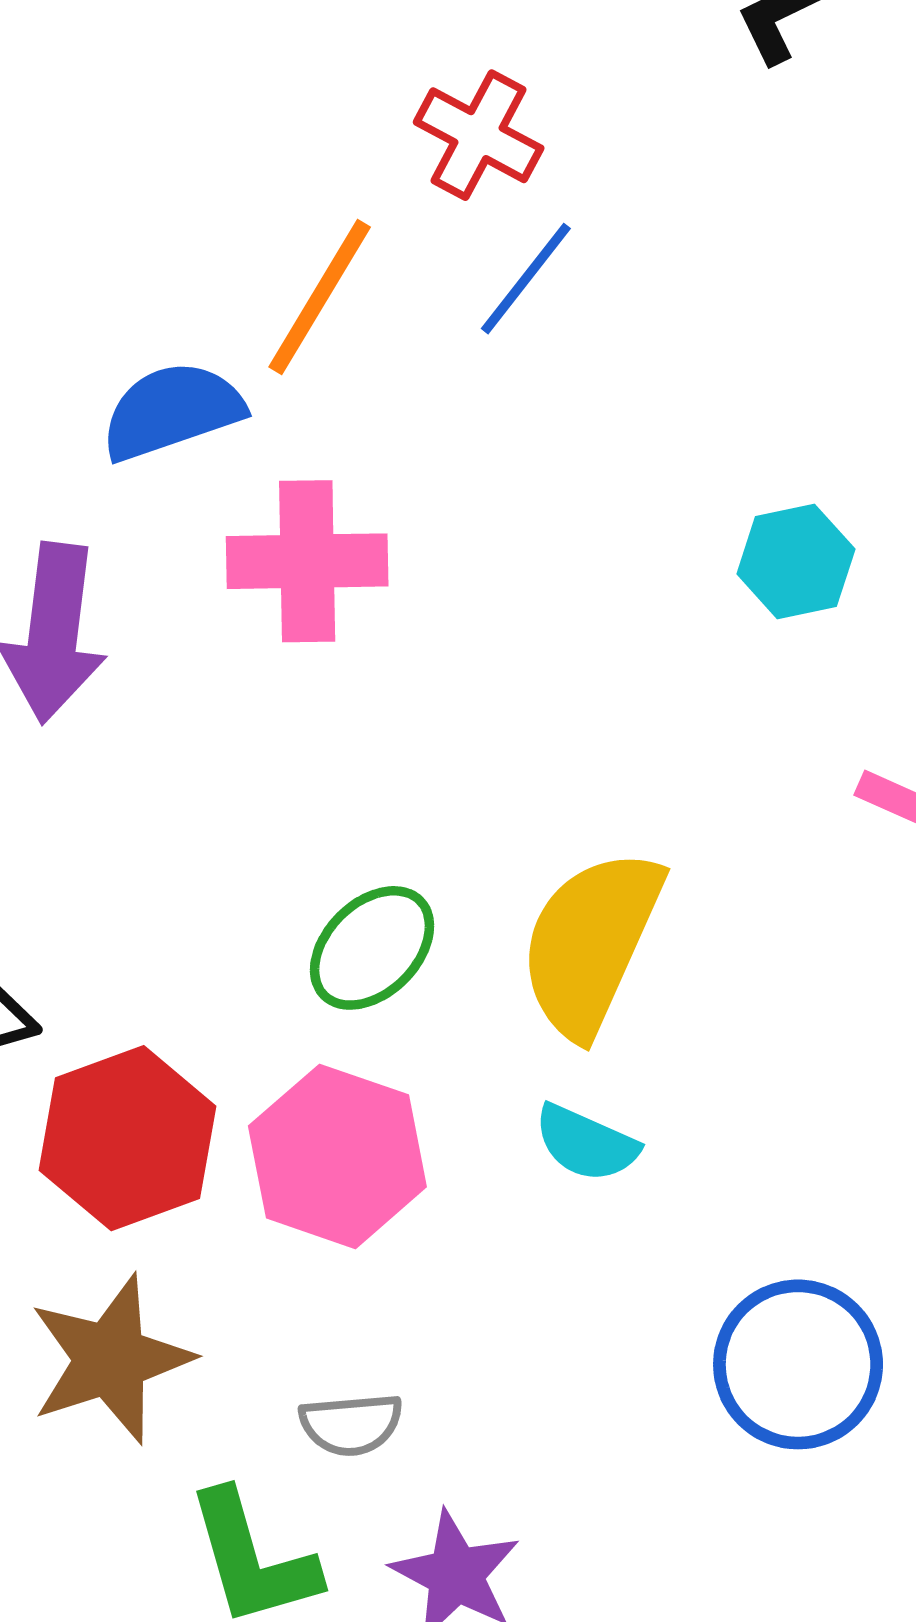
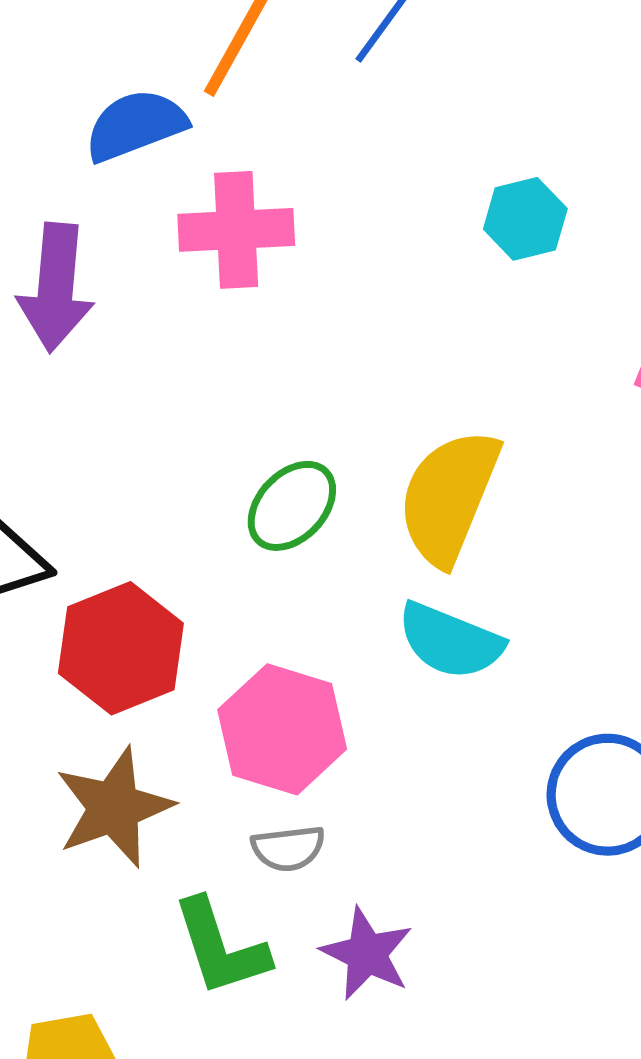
cyan hexagon: (796, 561) -> (525, 219), moved
cyan semicircle: (586, 1143) -> (450, 641), size x1.4
pink hexagon: (337, 1156) -> (282, 729), moved

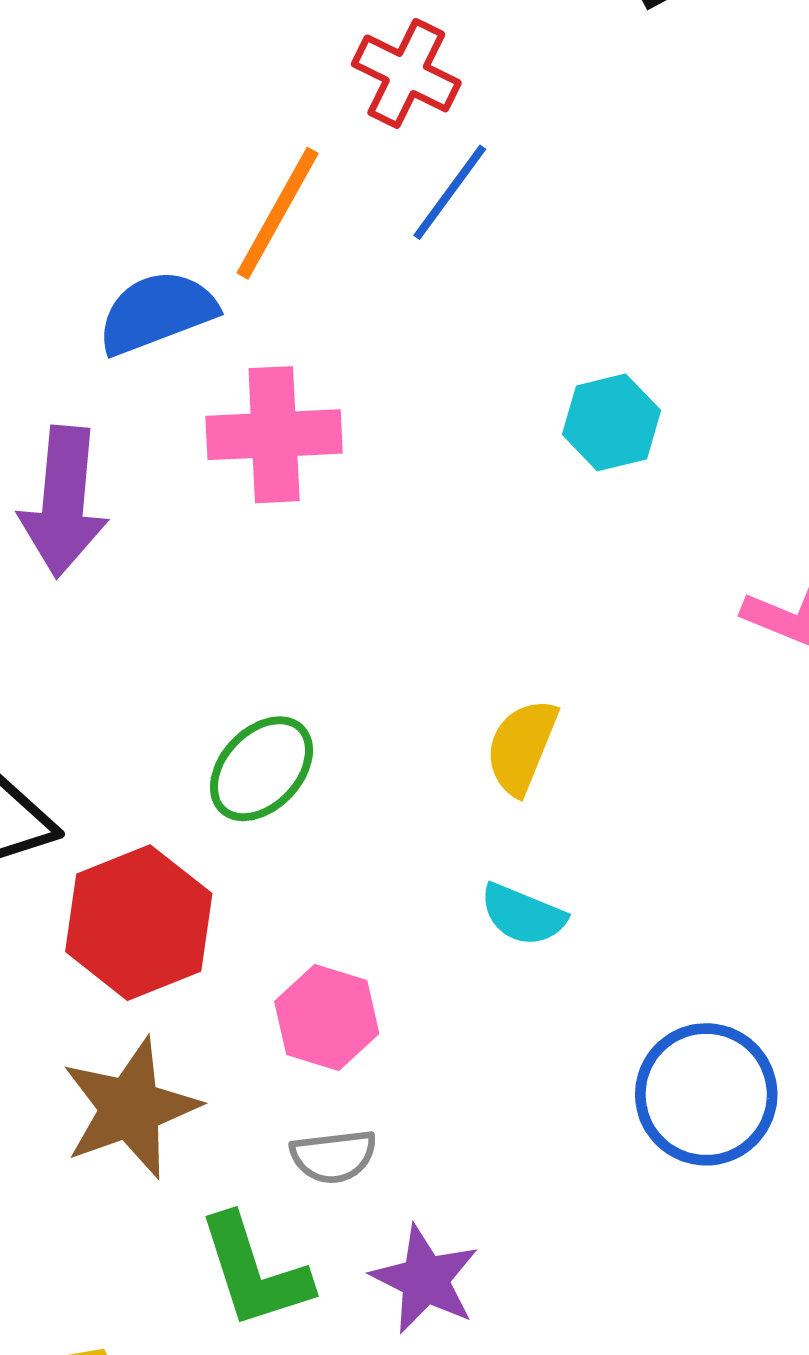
yellow semicircle: (449, 497) -> (522, 747), size x0.6
green ellipse: (292, 506) -> (261, 769), moved
cyan semicircle: (450, 641) -> (523, 915), size x0.7
pink hexagon: (282, 729) -> (327, 1018), size x0.7

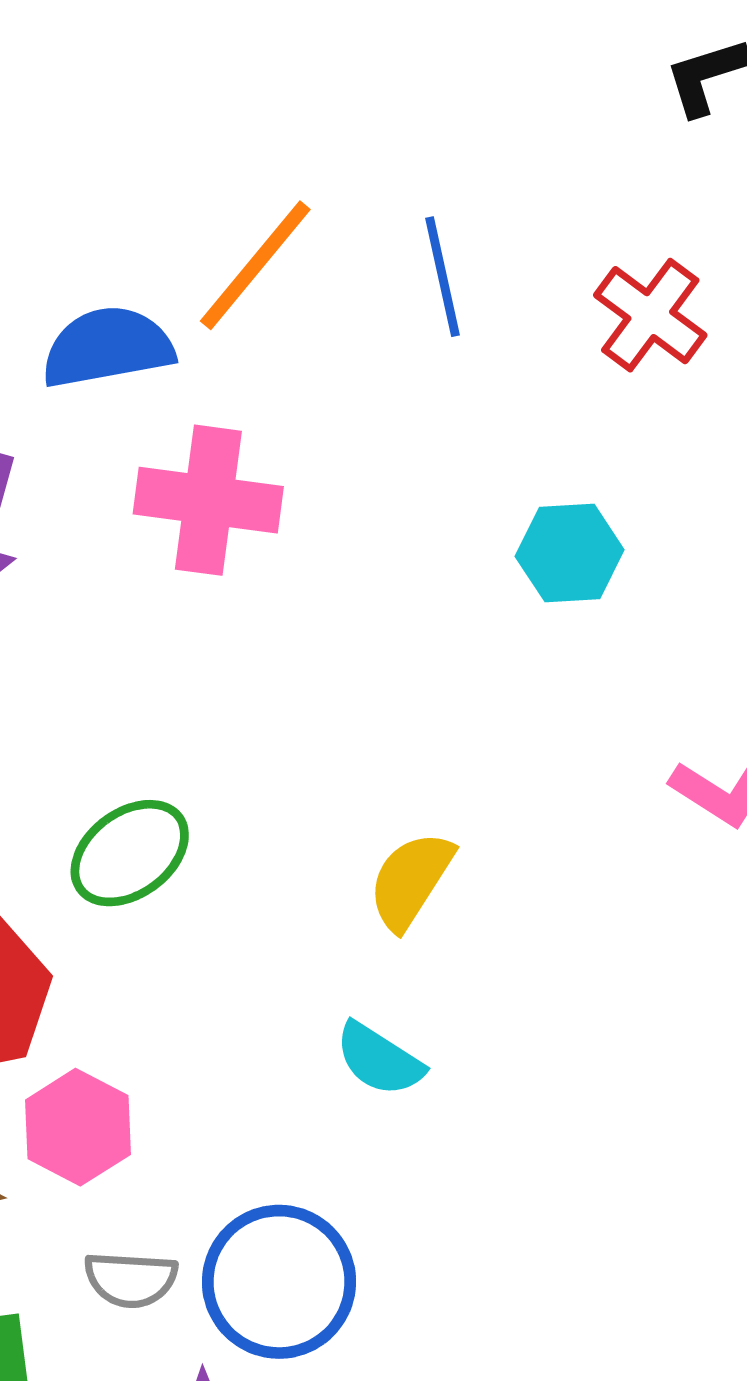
red cross: (406, 73) -> (650, 315), moved
blue line: (450, 192) -> (442, 277), turned -59
pink hexagon: (327, 1018) -> (78, 1127), moved
blue circle: (706, 1094) -> (279, 1282), moved

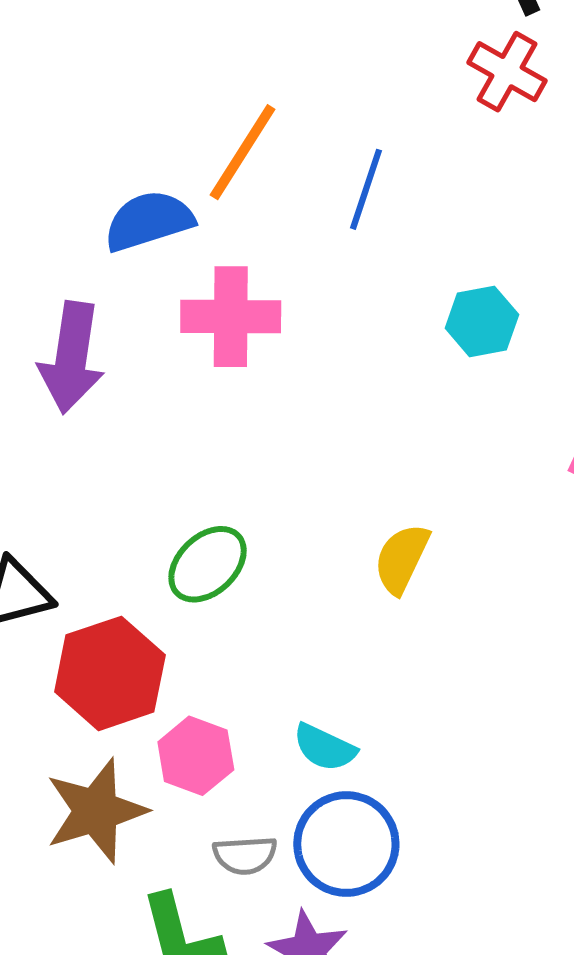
blue line: (442, 277) -> (366, 189), moved, turned 38
red cross: (650, 315) -> (507, 72), moved
cyan semicircle: (379, 1059) -> (325, 747), moved

